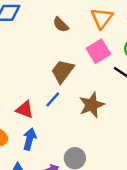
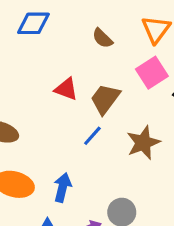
red triangle: (25, 110) -> (66, 89), moved

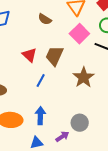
red triangle: (66, 89) -> (29, 55), turned 35
blue line: (92, 136) -> (41, 80), moved

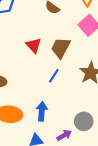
blue line: (41, 80) -> (54, 76), moved

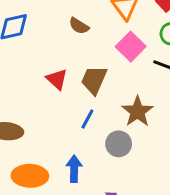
gray circle: (84, 121) -> (119, 144), moved

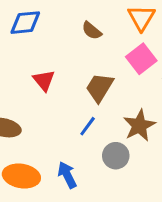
red triangle: (57, 79) -> (44, 80), moved
blue arrow: (74, 169) -> (67, 175), turned -35

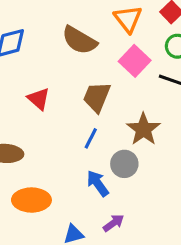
brown semicircle: (92, 31) -> (79, 40), size x1.6
blue arrow: (67, 175) -> (98, 183), moved

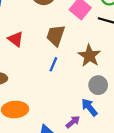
gray circle: (124, 164) -> (98, 85), moved
blue arrow: (98, 183) -> (89, 107), moved

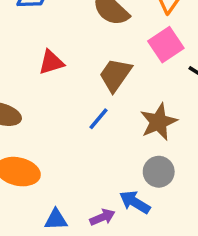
red triangle: (16, 39) -> (51, 62), turned 49
blue arrow: (89, 107) -> (135, 202), turned -36

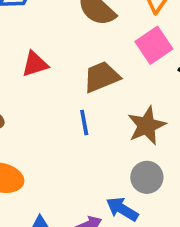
brown trapezoid: (115, 75) -> (102, 77), turned 33
blue line: (98, 119) -> (84, 123), turned -50

